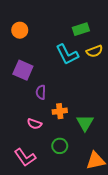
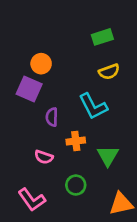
orange circle: (20, 30) -> (41, 64), moved
yellow semicircle: (94, 51) -> (109, 72), moved
cyan L-shape: (67, 54) -> (93, 106), moved

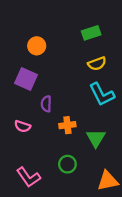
orange circle: (41, 64) -> (37, 46), moved
cyan L-shape: (93, 106) -> (102, 94), moved
pink semicircle: (44, 157) -> (22, 126), moved

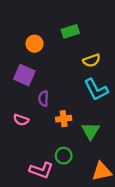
green rectangle: (91, 33) -> (70, 31), moved
pink L-shape: (28, 177) -> (41, 170), moved, turned -35

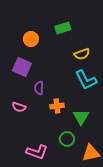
green circle: (64, 156) -> (67, 139), moved

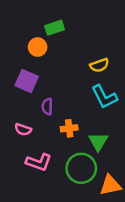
green rectangle: (63, 28) -> (55, 28), moved
green circle: (67, 139) -> (81, 168), size x1.6
pink L-shape: (37, 152) -> (39, 162), moved

